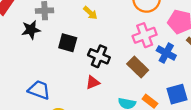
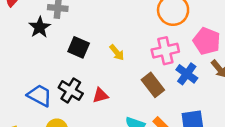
yellow arrow: (90, 13) -> (117, 53), moved
black star: (31, 30) -> (40, 27), turned -30
black cross: (99, 56) -> (71, 91), moved

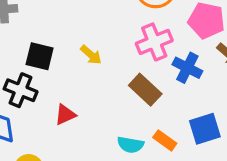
black cross: (71, 91) -> (21, 90), moved
red triangle: (100, 95) -> (65, 115), moved

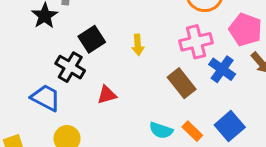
yellow arrow: (91, 55) -> (138, 45), turned 36
black square: (40, 56) -> (92, 39), turned 35
blue square: (205, 129) -> (230, 126), turned -32

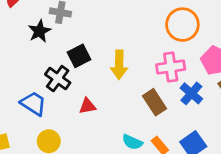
yellow arrow: (138, 45) -> (119, 65), size x1.5

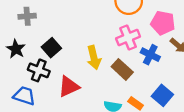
black star: (39, 31) -> (16, 49), moved
yellow arrow: (119, 65) -> (94, 58), moved
red triangle: (88, 106) -> (69, 87), size x1.5

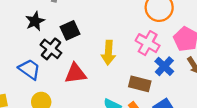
pink cross: (128, 38) -> (148, 43), turned 35
brown rectangle: (122, 69) -> (140, 84), moved, turned -45

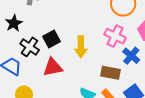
black square: (70, 30) -> (51, 39), moved

